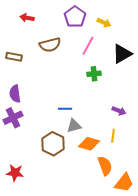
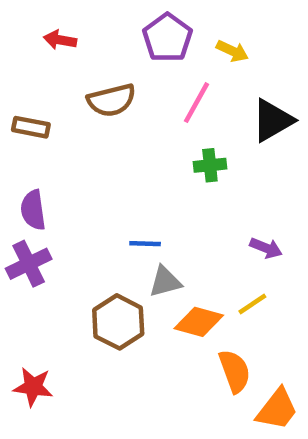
yellow line: (113, 136) -> (252, 304), turned 48

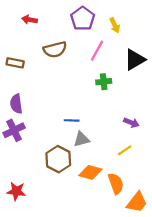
yellow arrow: (232, 51) -> (115, 25), turned 40
orange diamond: (199, 322) -> (90, 172), moved

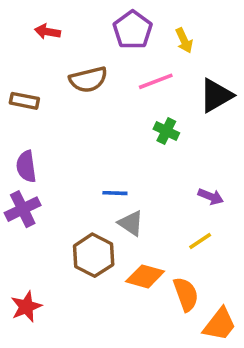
pink line: (97, 51) -> (156, 81), turned 40
green cross: (104, 82) -> (166, 131), turned 32
gray triangle: (82, 139) -> (131, 223), turned 49
red star: (16, 191) -> (26, 307), turned -30

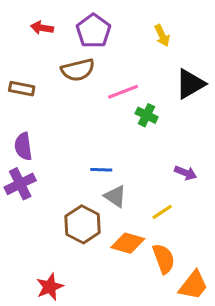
purple pentagon: (133, 30) -> (93, 31), moved
pink line: (156, 81) -> (123, 92), moved
yellow line: (200, 241) -> (162, 212), moved
red star: (26, 307) -> (50, 287), moved

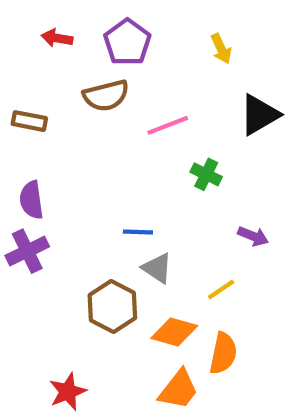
green cross: (147, 115) -> (206, 174), moved
orange semicircle: (164, 259) -> (223, 353), turned 32
orange trapezoid: (193, 285) -> (178, 390), moved

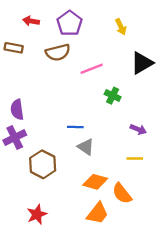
brown rectangle: (29, 121) -> (14, 48), moved
yellow line: (221, 289) -> (135, 158), moved, turned 35
brown hexagon: (112, 306) -> (43, 164), moved
orange semicircle: (223, 353) -> (122, 193), turned 130

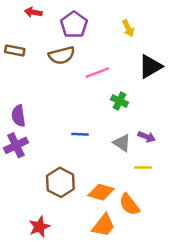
red arrow: (31, 21) -> (33, 12), moved
gray triangle: (86, 147) -> (122, 143), moved
brown hexagon: (43, 164) -> (60, 182), moved

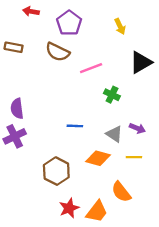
brown semicircle: (62, 55) -> (58, 52), turned 40
orange diamond: (101, 192) -> (98, 158), moved
red star: (39, 227) -> (69, 208), moved

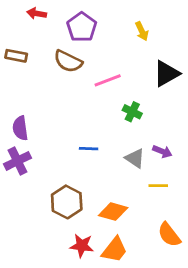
orange diamond: (98, 158) -> (113, 212), moved
orange semicircle: (121, 192) -> (169, 235), moved
red star: (69, 208) -> (82, 246), turned 30

